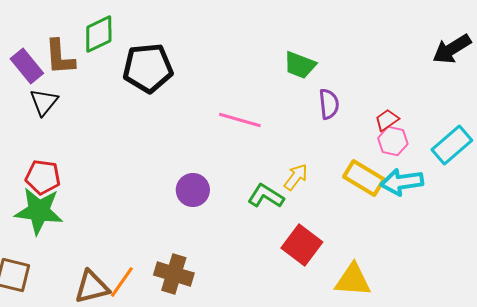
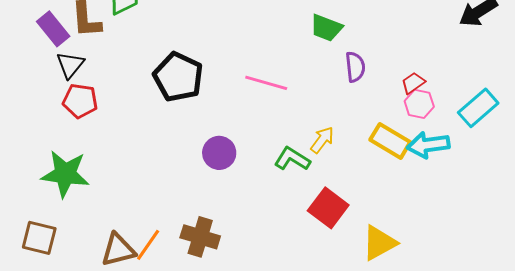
black pentagon: (148, 68) -> (178, 77), moved, turned 30
red pentagon: (43, 177) -> (80, 101), moved
yellow triangle: (353, 280) -> (379, 243), turned -33

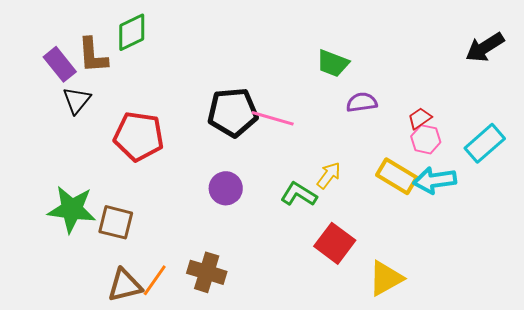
purple semicircle: (355, 67) -> (362, 102), turned -92
black pentagon: (178, 77) -> (233, 112), moved, turned -30
red pentagon: (80, 101) -> (139, 136), moved, size x1.4
brown square: (39, 238) -> (116, 222), moved

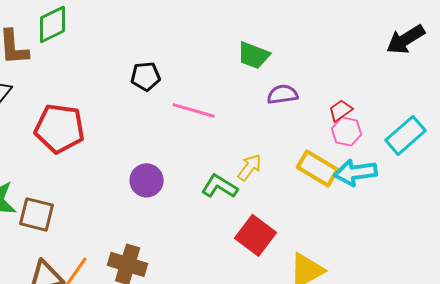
black pentagon: (233, 112) -> (146, 76), moved, size x0.6

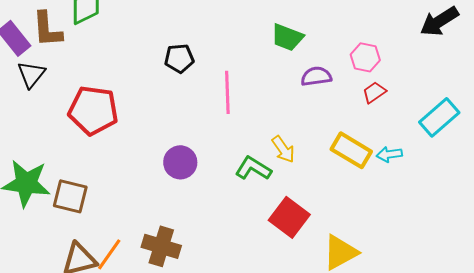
pink line: (194, 110) -> (227, 92), turned 72
pink hexagon: (347, 131) -> (365, 57), moved
yellow arrow: (250, 167) -> (283, 149), turned 108
cyan arrow: (356, 172) -> (389, 154), size x0.6

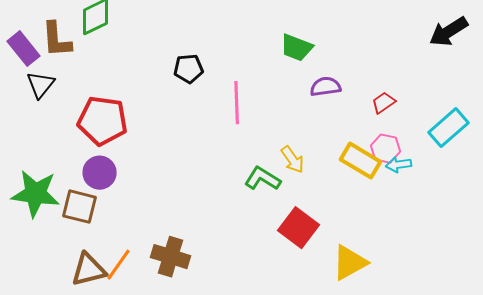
pink hexagon: (365, 57) -> (386, 149), moved
purple circle: (180, 162) -> (100, 173), moved

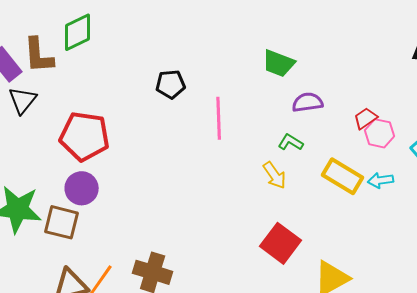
pink hexagon: (386, 149) -> (380, 133), moved
green L-shape: (263, 179) -> (291, 142), moved, size x0.7

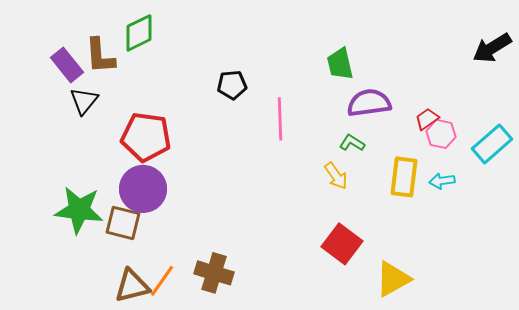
green trapezoid: (279, 63) -> (340, 64), turned 56
purple semicircle: (308, 102) -> (369, 103), size x1.4
yellow rectangle: (343, 176) -> (404, 177), turned 66
purple circle: (82, 188) -> (143, 189), size x1.4

